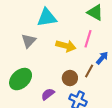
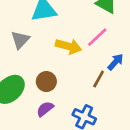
pink line: (88, 39) -> (97, 37), turned 30
brown circle: (70, 78) -> (46, 82), moved

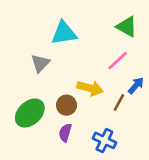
yellow arrow: (69, 46) -> (90, 88), moved
purple semicircle: (45, 109) -> (65, 133), turned -36

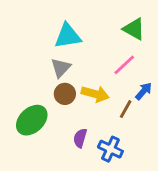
gray triangle: (40, 63) -> (61, 68), moved
brown circle: (66, 105) -> (65, 94), moved
purple semicircle: (65, 133) -> (80, 138), moved

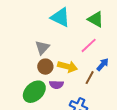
cyan triangle: (68, 36) -> (60, 17), moved, turned 35
green ellipse: (32, 120) -> (34, 92), moved
purple semicircle: (80, 138) -> (56, 85), moved, turned -104

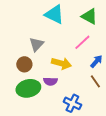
brown circle: (45, 67) -> (24, 64), moved
brown line: (90, 78) -> (95, 81), moved, turned -64
green ellipse: (34, 92) -> (28, 88), turned 30

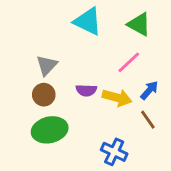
gray triangle: (36, 44) -> (47, 65), moved
yellow arrow: (61, 63) -> (117, 98), moved
purple semicircle: (50, 81) -> (86, 90), moved

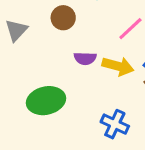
gray triangle: (47, 65) -> (16, 30), moved
brown circle: (44, 95) -> (63, 18), moved

